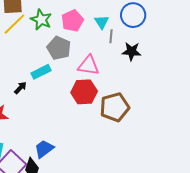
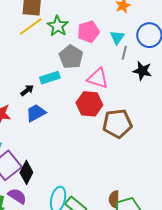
blue trapezoid: (44, 149) -> (36, 113), moved

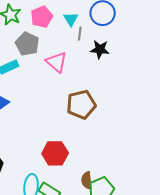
pink triangle: (98, 78) -> (56, 62), turned 30
red hexagon: (89, 104) -> (55, 153), moved

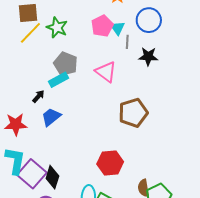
pink pentagon: (42, 17) -> (102, 26), moved
gray pentagon: (27, 44) -> (66, 64), moved

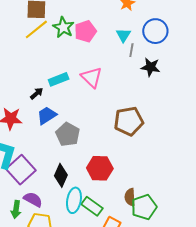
pink pentagon: (102, 26) -> (85, 31), moved
gray pentagon: (66, 64) -> (68, 134), moved
pink triangle: (106, 72) -> (92, 77), moved
black diamond: (52, 177) -> (61, 175), moved

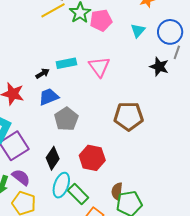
gray line: (131, 50) -> (177, 52), moved

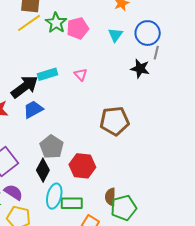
pink triangle: (99, 67) -> (81, 75), size x0.6
black arrow: (42, 73) -> (25, 87), size x2.0
gray pentagon: (66, 119) -> (52, 147), moved
green rectangle: (78, 194) -> (72, 203), turned -40

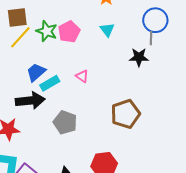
blue circle: (148, 33) -> (155, 20), moved
black arrow: (25, 87) -> (30, 101), turned 44
blue trapezoid: (33, 109) -> (36, 72), moved
gray pentagon: (52, 147) -> (65, 122), moved

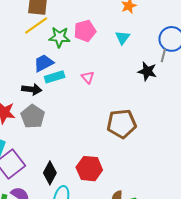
green star: (47, 31) -> (59, 37), moved, turned -30
black arrow: (30, 101) -> (32, 89), size x0.7
gray pentagon: (65, 122) -> (33, 116), moved

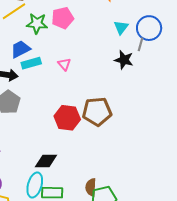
cyan triangle: (123, 38) -> (121, 27), moved
red hexagon: (89, 169) -> (67, 118), moved
black diamond: (50, 173) -> (46, 161), moved, turned 60

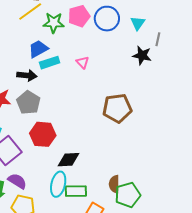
blue circle: (149, 28) -> (107, 19), moved
red hexagon: (67, 118) -> (43, 134), moved

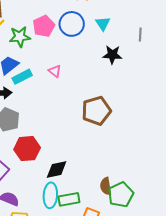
gray line: (158, 39) -> (140, 35), moved

